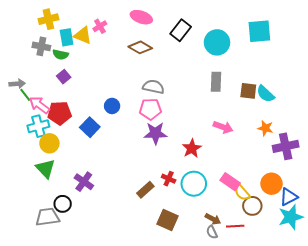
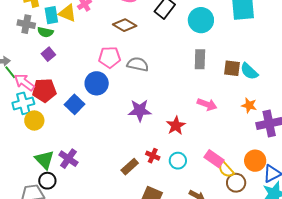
blue circle: (112, 106) -> (97, 83), size x1.5
pink pentagon: (150, 109) -> (110, 57), moved
green triangle: (45, 169) -> (44, 160), moved
cyan circle: (194, 184) -> (178, 161), size x0.7

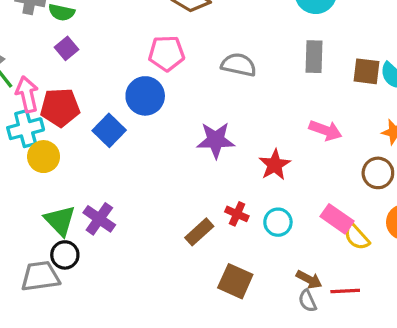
gray semicircle: (138, 64) -> (239, 65), moved
pink arrow: (24, 82) -> (27, 94), turned 40
brown circle: (236, 183) -> (378, 173), moved

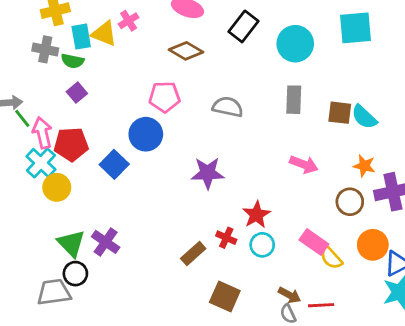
cyan cross: (26, 129) -> (41, 163), turned -32
red star: (275, 165) -> (256, 215), moved

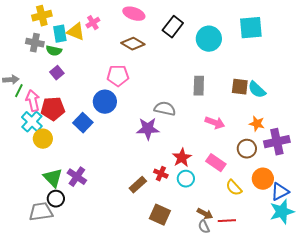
gray rectangle: (294, 100) -> (199, 86), moved
gray semicircle: (228, 107) -> (165, 109), moved
green line: (22, 118) -> (19, 91), turned 64
pink rectangle: (314, 242) -> (216, 163), moved

